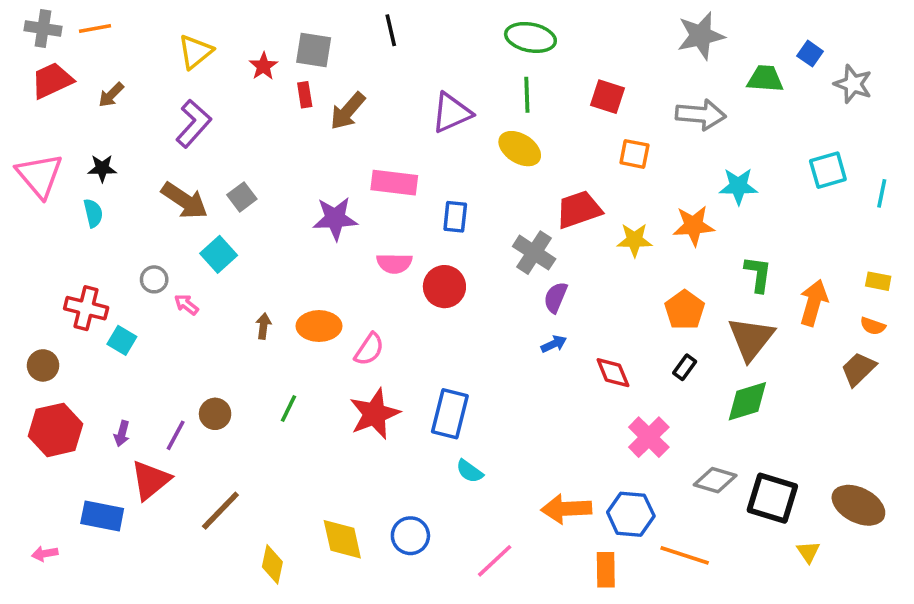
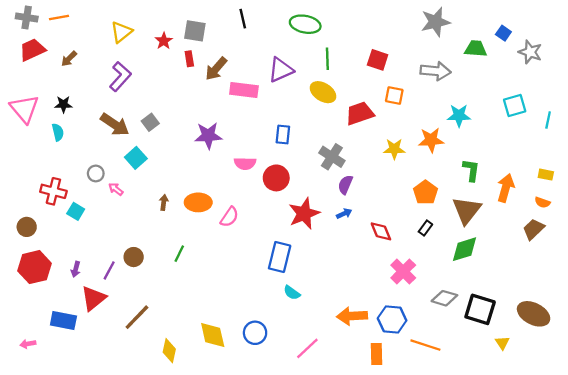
green ellipse: (530, 37) -> (305, 24), moved
pink rectangle: (394, 183) -> (244, 90), moved
red trapezoid: (579, 210) -> (360, 113), moved
red star: (375, 414) -> (304, 214), moved

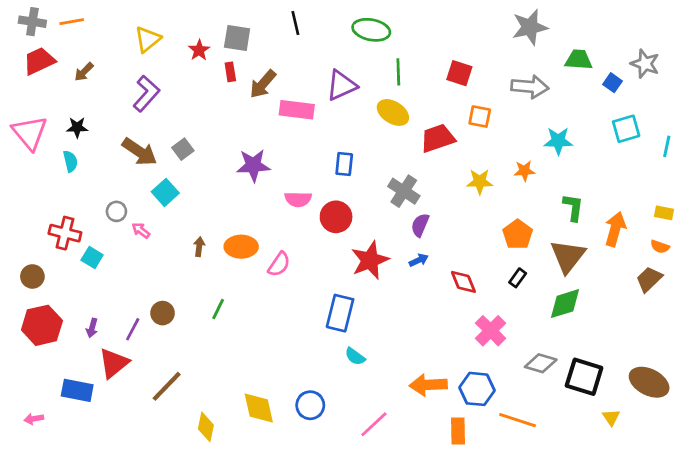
blue square: (503, 33) -> (612, 83), moved
orange star: (431, 140) -> (524, 171), size x0.7

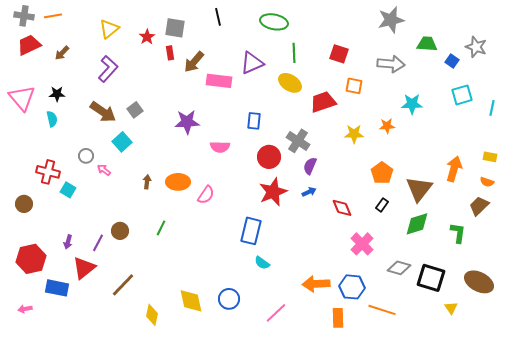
green L-shape: (573, 207) -> (458, 233), moved
red circle: (336, 217) -> (269, 157), moved
red hexagon: (42, 325) -> (31, 259), moved

